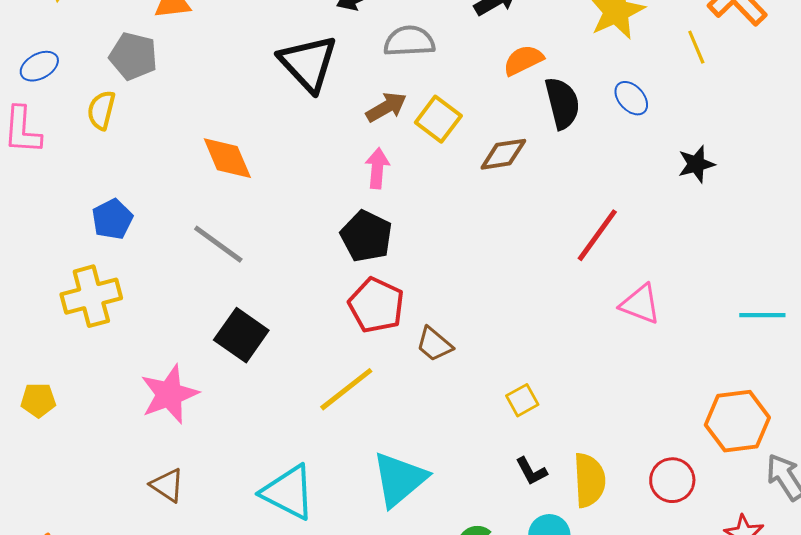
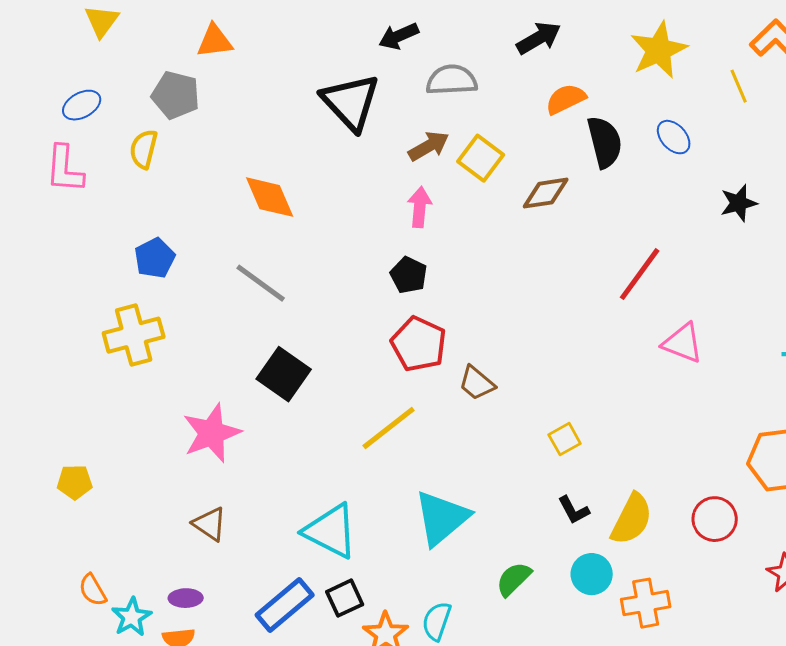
black pentagon: (366, 236) -> (409, 275), size x0.7
yellow pentagon: (38, 400) -> (75, 482), moved
yellow semicircle: (589, 480) -> (632, 519), turned 30

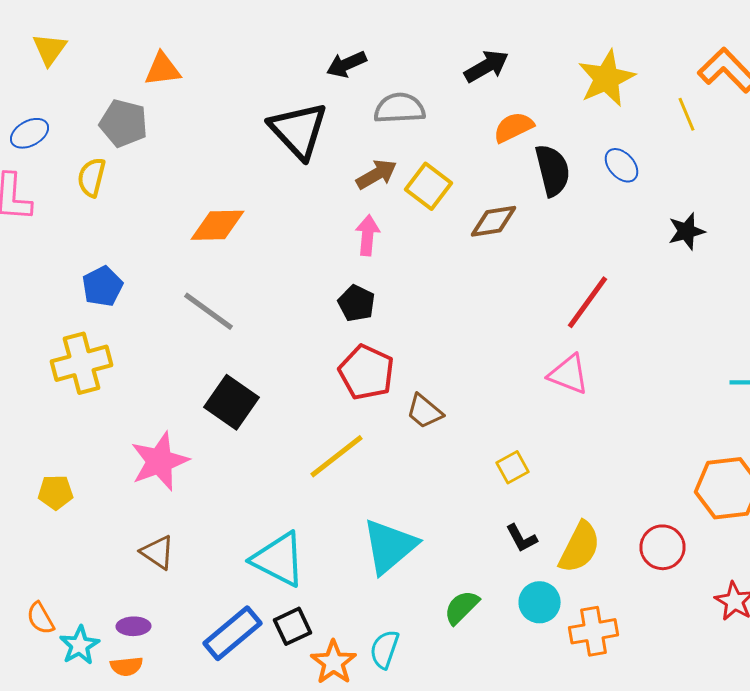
orange diamond: (270, 197) -> (218, 225), turned -68
pink triangle: (683, 343) -> (568, 374), moved
yellow pentagon: (75, 482) -> (56, 492), moved

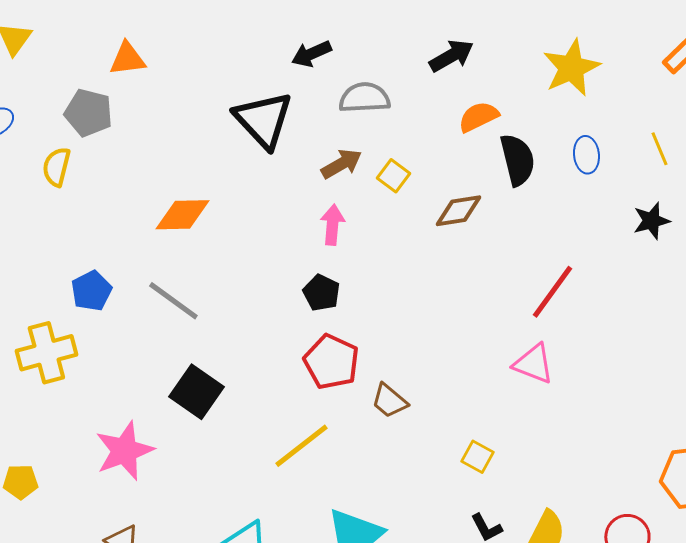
yellow line: (686, 114) -> (659, 149), moved
blue ellipse: (622, 165) -> (586, 155), turned 36
yellow square: (428, 186) -> (393, 176), size x0.7
blue pentagon: (102, 286) -> (91, 291), moved
yellow square: (512, 467) -> (477, 457), turned -32

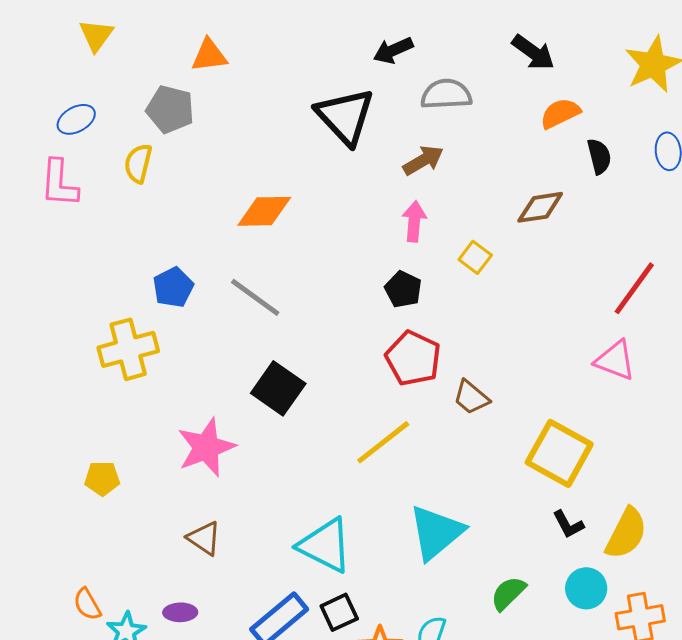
black arrow: (451, 56) -> (533, 52), turned 66
black semicircle: (517, 160) -> (599, 156), size x0.7
yellow square: (393, 176) -> (475, 257), moved
yellow square: (477, 457) -> (559, 453), size x2.0

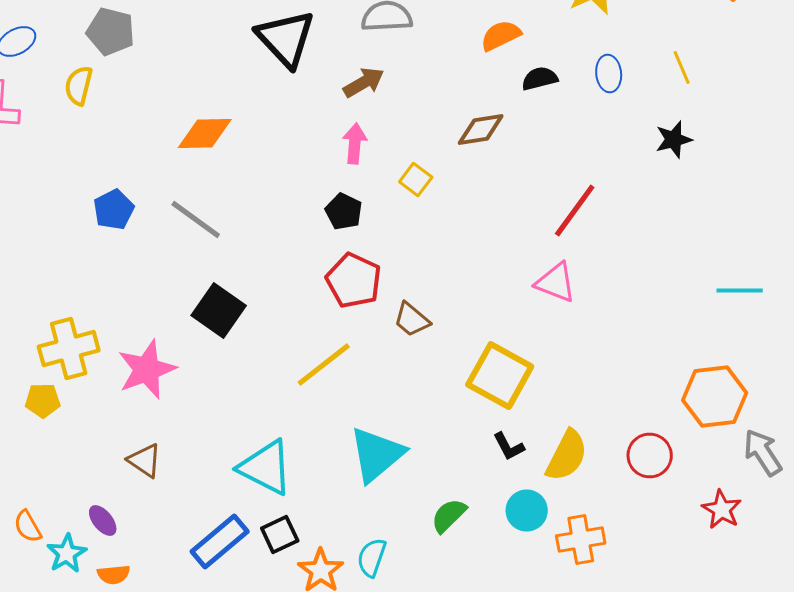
black semicircle: (599, 156) -> (540, 78), turned -90
yellow cross: (128, 349) -> (69, 348), moved
purple ellipse: (180, 612) -> (103, 520), moved, turned 52

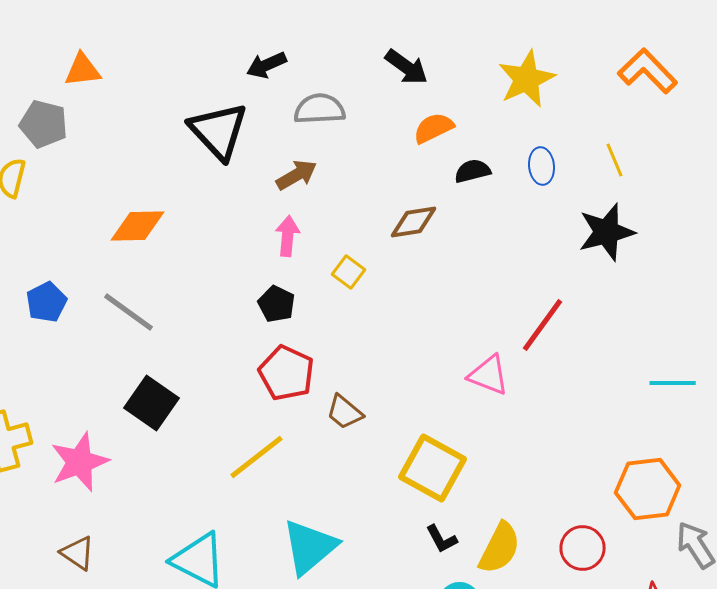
black star: (674, 140) -> (607, 232), size x1.5
red line: (575, 210) -> (543, 325), moved

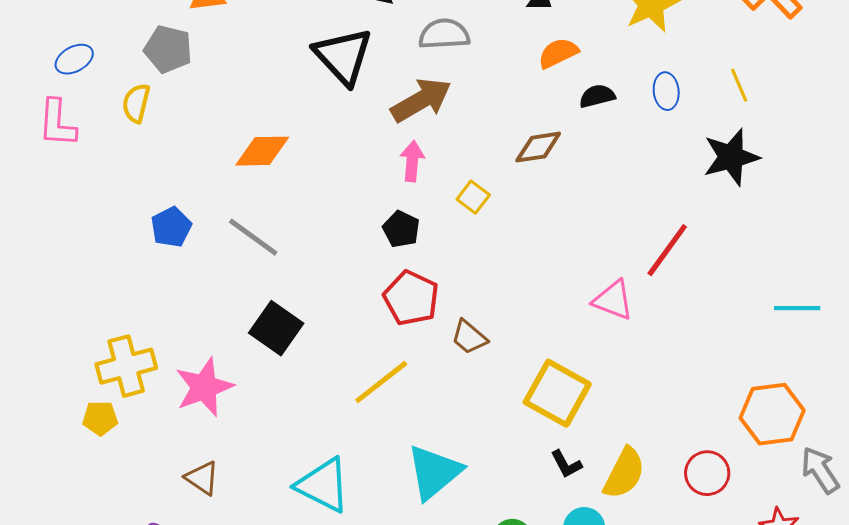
brown arrow: (297, 175) -> (421, 100), size x1.5

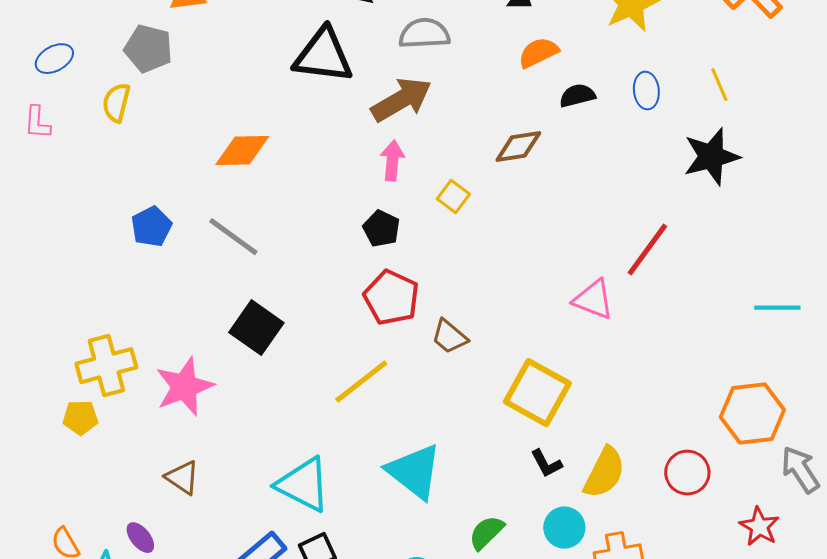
black triangle: (343, 56) -> (323, 56), turned -40
pink L-shape: (57, 123) -> (37, 123), size x0.7
cyan triangle: (434, 472) -> (414, 472), turned -42

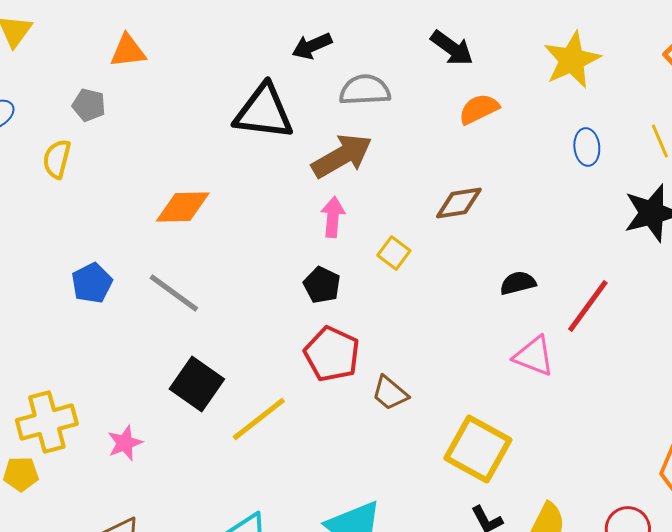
gray pentagon: (148, 49) -> (89, 105), size x0.7
black semicircle: (577, 96) -> (518, 283), moved
yellow line: (361, 382) -> (259, 419), moved
pink star: (184, 387) -> (125, 443), size x0.6

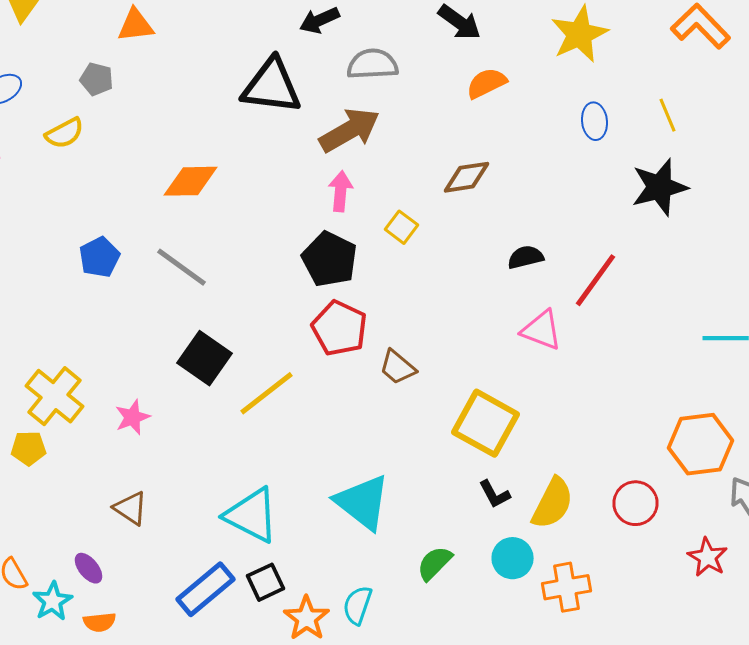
yellow semicircle: (57, 159) -> (64, 133), turned -132
black pentagon: (322, 285) -> (330, 259), size x1.5
yellow cross: (47, 422) -> (54, 396), turned -36

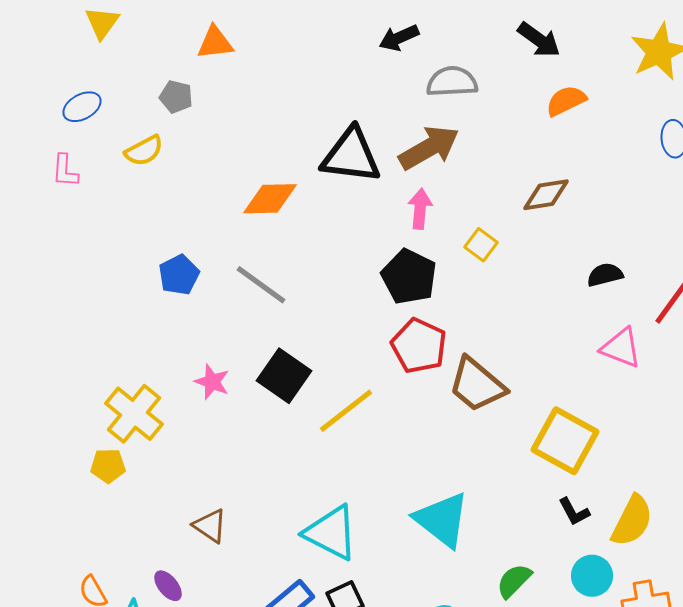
black triangle: (272, 86) -> (351, 156), moved
brown trapezoid: (398, 367) -> (477, 385), size x1.6
pink star: (132, 417) -> (212, 382), moved, turned -30

